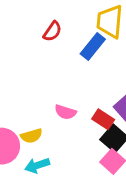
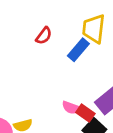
pink semicircle: (65, 112) -> (71, 108), moved

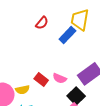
red rectangle: (85, 113) -> (41, 79), moved

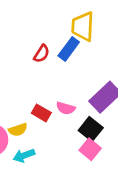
red semicircle: (42, 23) -> (42, 54), moved

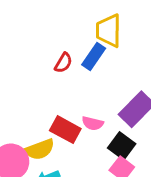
red rectangle: (41, 113) -> (65, 130), size x1.4
yellow semicircle: (18, 130) -> (40, 149), size x1.4

